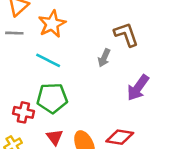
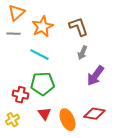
brown L-shape: (126, 34) -> (78, 27), moved
purple arrow: (138, 88) -> (95, 76), moved

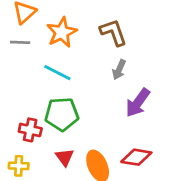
yellow cross: (12, 120) -> (19, 166), turned 32

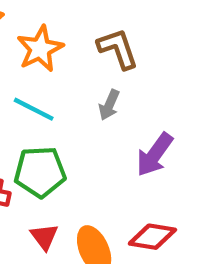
gray arrow: (119, 70) -> (109, 105), moved

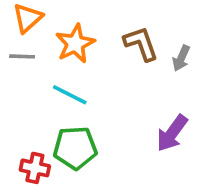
gray arrow: (109, 105) -> (181, 58), moved

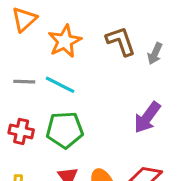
gray line: (22, 56) -> (24, 82), moved
red cross: (35, 168) -> (21, 131), moved

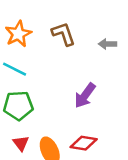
gray arrow: (155, 54) -> (107, 44), moved, turned 66

